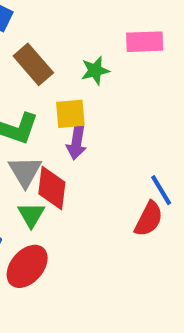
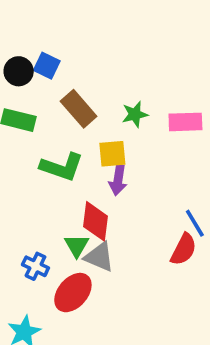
pink rectangle: (145, 42) -> (185, 122), moved
gray triangle: (25, 172) -> (99, 257), moved, turned -36

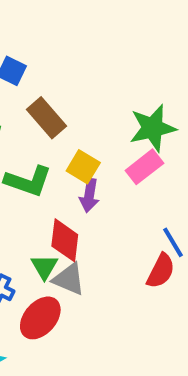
green star: (135, 114) -> (153, 128), moved, size x1.6
pink rectangle: (185, 122) -> (144, 167), moved, turned -36
yellow square: (112, 154) -> (83, 167), turned 36

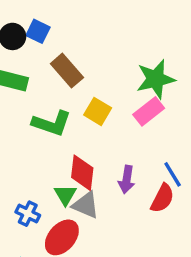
purple arrow: (89, 195) -> (127, 180), moved

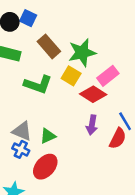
green star: (156, 79) -> (82, 53), moved
red diamond: (82, 173) -> (93, 94), moved, turned -65
green triangle: (65, 195) -> (48, 136), turned 35
gray triangle: (86, 205) -> (22, 131), moved

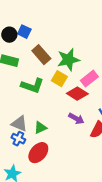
purple arrow: (92, 125) -> (76, 119), turned -70

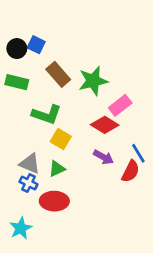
yellow square: (59, 79) -> (61, 139), moved
red ellipse: (38, 153) -> (54, 201), turned 50

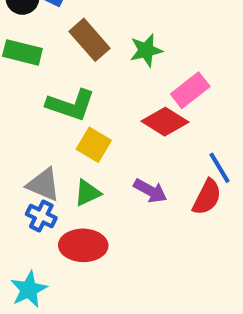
green star: (93, 81) -> (146, 50), size x0.7
purple arrow: (103, 157) -> (150, 191), moved

